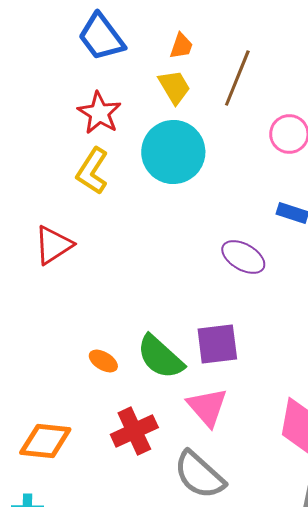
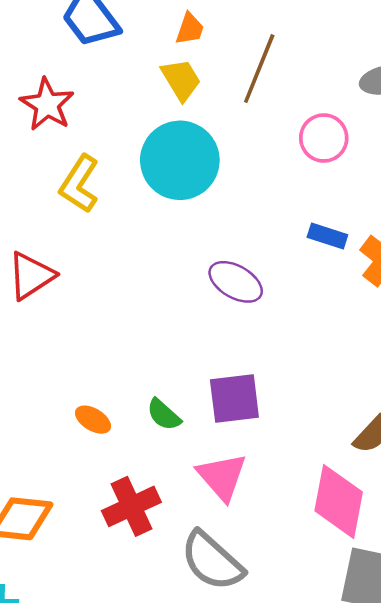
red star: (99, 113) -> (47, 104), moved
purple ellipse: (243, 257) -> (236, 282), moved
green semicircle: (160, 357) -> (164, 415), size x0.6

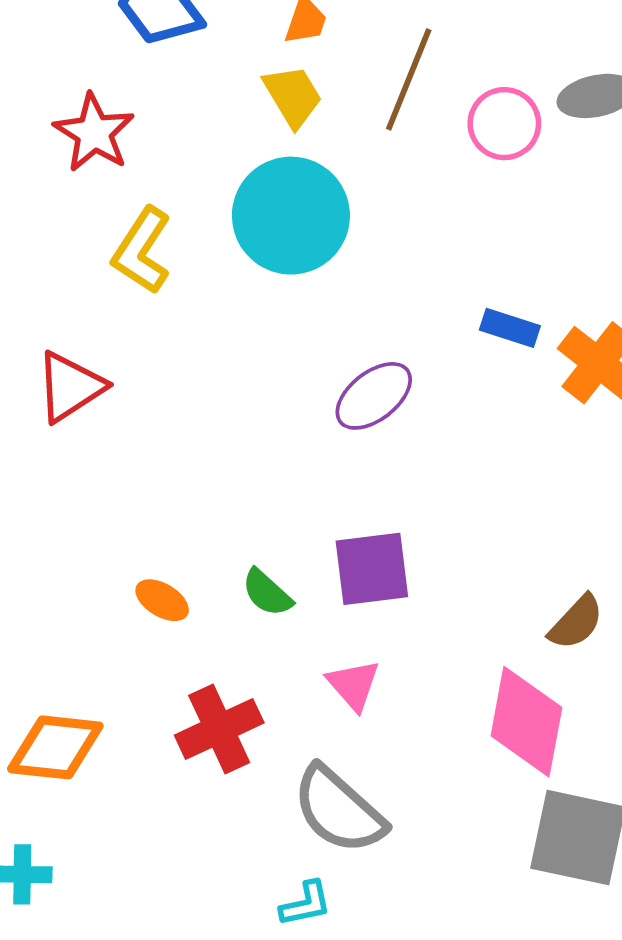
pink circle: (324, 138) -> (504, 124), moved
purple ellipse: (236, 282) -> (374, 396), turned -68
pink triangle: (222, 477) -> (353, 685), size x0.7

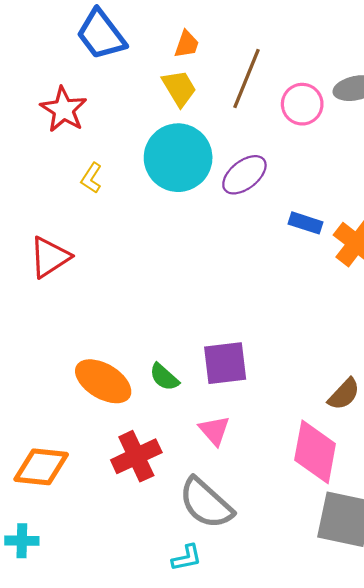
yellow L-shape: (142, 251) -> (91, 178), size x0.6
purple ellipse: (374, 396) -> (244, 175), moved
orange ellipse: (162, 600) -> (103, 381), size x1.8

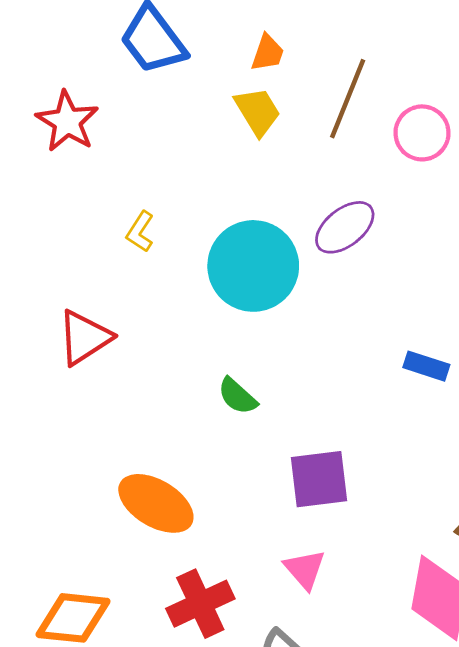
red star: (64, 109) -> (67, 121), moved
cyan circle: (178, 158) -> (253, 266), moved
blue rectangle: (305, 223) -> (426, 366), moved
green semicircle: (164, 377) -> (237, 396), moved

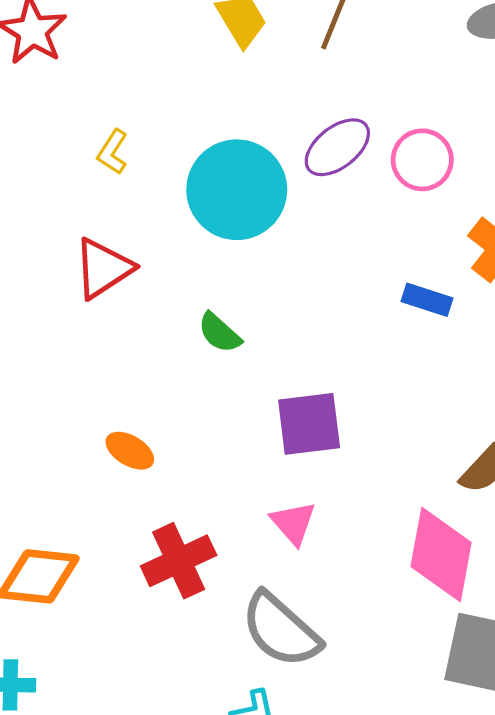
pink circle: (422, 133) -> (422, 160), moved
red triangle: (84, 338) -> (103, 268), moved
orange ellipse: (156, 503) -> (130, 451), size x0.6

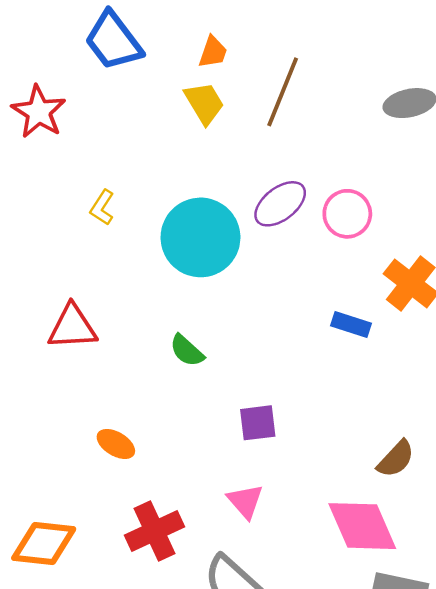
red triangle: (103, 268) -> (72, 327), moved, turned 30
purple square: (309, 424) -> (258, 423), size x0.7
pink diamond: (441, 554) -> (362, 526), turned -34

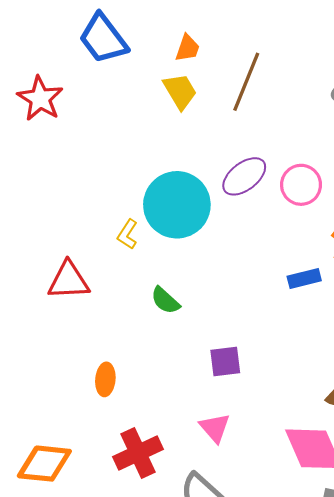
yellow L-shape: (102, 208) -> (127, 234), moved
blue rectangle: (351, 325) -> (304, 278), turned -32
orange ellipse: (116, 444) -> (105, 379), turned 64

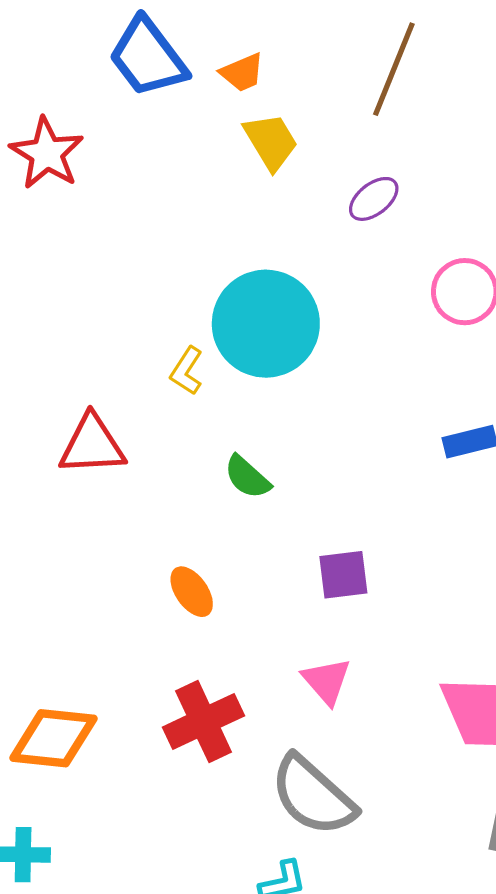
orange trapezoid: (187, 48) -> (242, 72), moved, turned 48
brown line: (246, 82) -> (394, 69), moved
purple ellipse: (244, 176) -> (374, 199), moved, size x0.7
orange ellipse: (105, 379) -> (192, 592), moved, turned -40

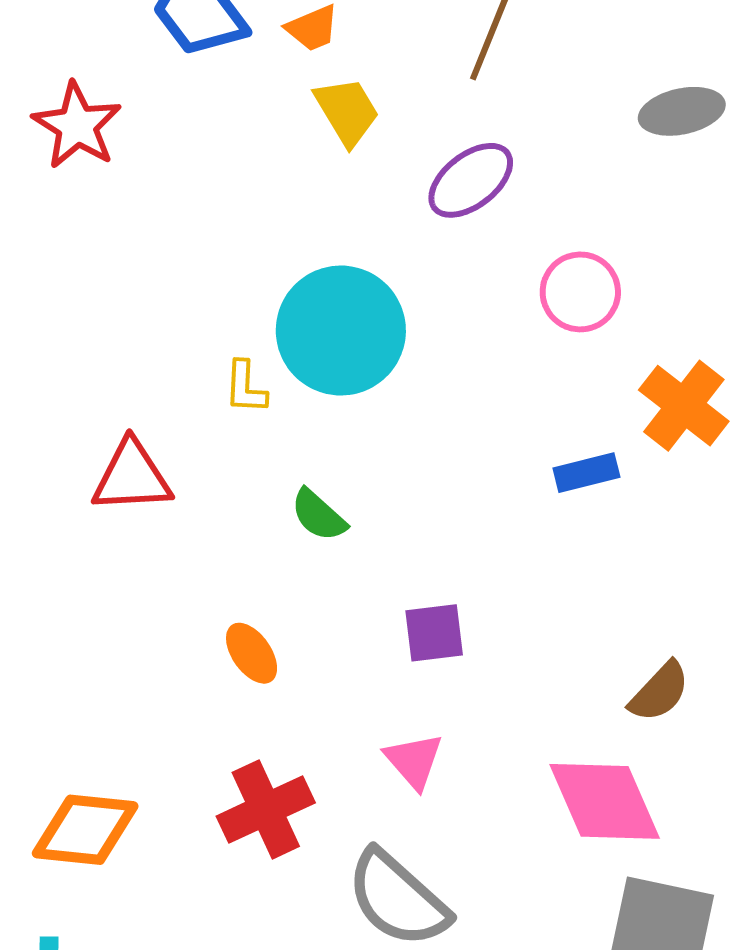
purple ellipse: (374, 199) -> (471, 180), size x1.4
yellow L-shape: (187, 371) -> (245, 387), turned -30

